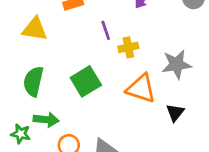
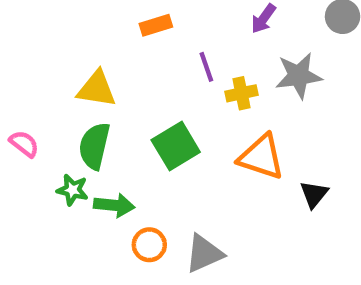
yellow triangle: (35, 29) -> (97, 89), moved
gray star: (177, 64) -> (299, 76), moved
green star: (21, 134) -> (72, 190), moved

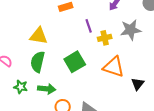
green star: (72, 190) -> (21, 87), moved

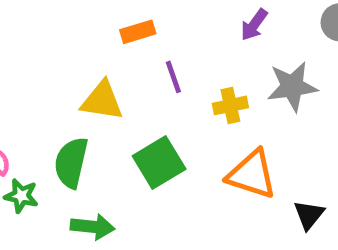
purple line: (89, 26) -> (173, 77), moved
yellow triangle: (39, 36) -> (102, 101), moved
green star: (21, 87) -> (21, 196), moved

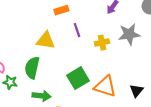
green square: (159, 163) -> (78, 78), moved
orange triangle: (252, 174) -> (105, 86), moved

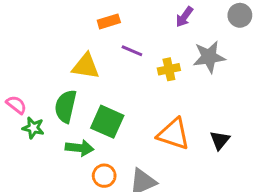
purple line: (77, 30) -> (132, 51), turned -48
green square: (78, 78) -> (107, 122), moved, turned -35

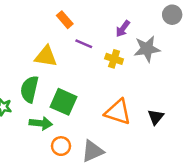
purple arrow: (184, 17) -> (123, 29), moved
orange rectangle: (109, 21) -> (65, 20), turned 66
yellow cross: (169, 69) -> (114, 59), turned 30

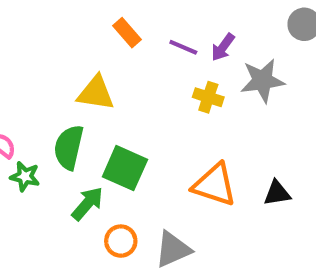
purple line: (84, 44) -> (183, 47), moved
black triangle: (156, 117) -> (277, 193), turned 42
green arrow: (41, 123) -> (87, 204), turned -55

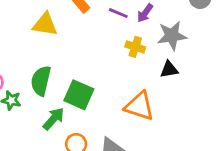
yellow triangle: (96, 93) -> (45, 24), moved
black triangle: (277, 193) -> (169, 69), moved

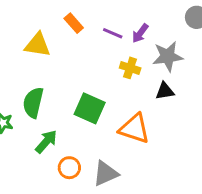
green square: (79, 95) -> (90, 108), moved

